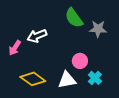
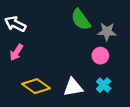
white arrow: (37, 36) -> (15, 24), moved, turned 48
pink circle: (80, 61) -> (100, 56), moved

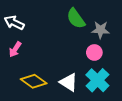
cyan cross: (104, 85) -> (97, 80), size x1.6
white triangle: (73, 87) -> (69, 82), turned 42

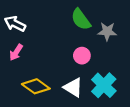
pink circle: (94, 52) -> (82, 56), moved

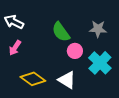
green semicircle: (81, 19) -> (61, 32), moved
cyan cross: (104, 85) -> (100, 63), moved

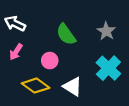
gray star: (98, 29) -> (106, 31), turned 30
pink circle: (75, 51) -> (50, 61), moved

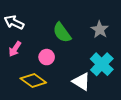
white triangle: (73, 87) -> (81, 82), moved

